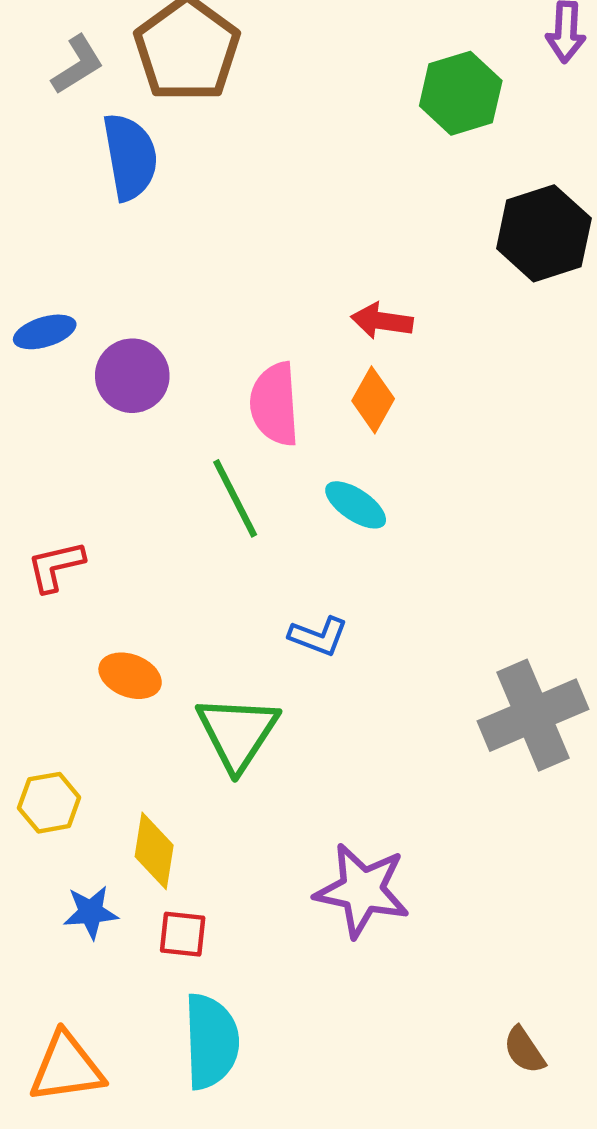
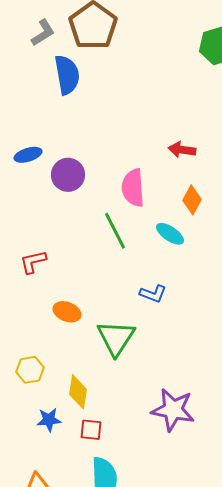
orange diamond: (373, 400) -> (192, 200), moved

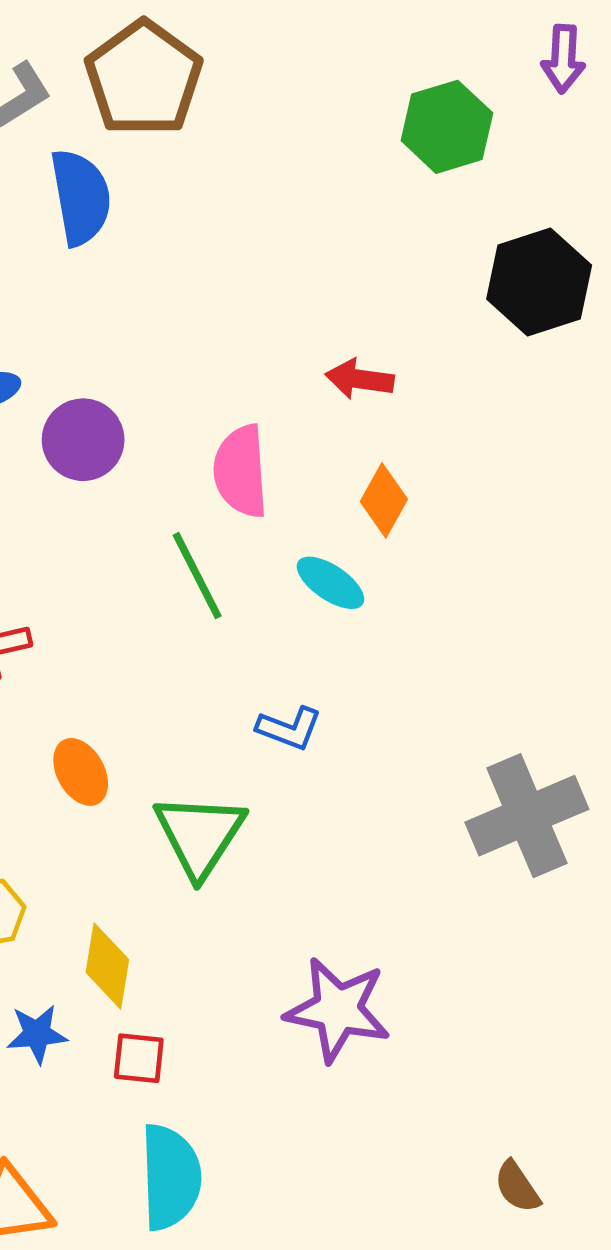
orange ellipse: (67, 312) -> (81, 772), turned 40

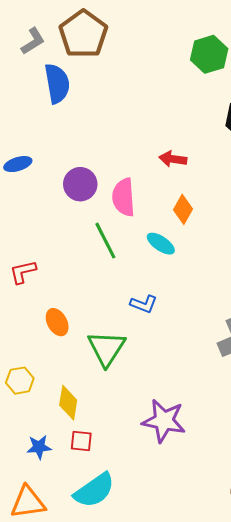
purple circle: (83, 440) -> (80, 184), moved
blue star: (37, 1034) -> (39, 447), moved
cyan semicircle: (170, 1177) -> (94, 490), turned 57

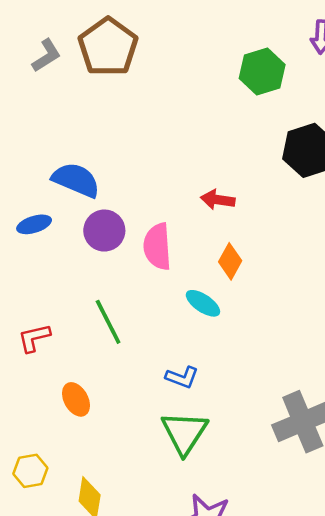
blue semicircle: (57, 83) -> (76, 180), moved, turned -57
blue ellipse: (18, 164) -> (34, 224), moved
green line: (105, 241) -> (108, 322), moved
green triangle: (106, 348) -> (184, 433), moved

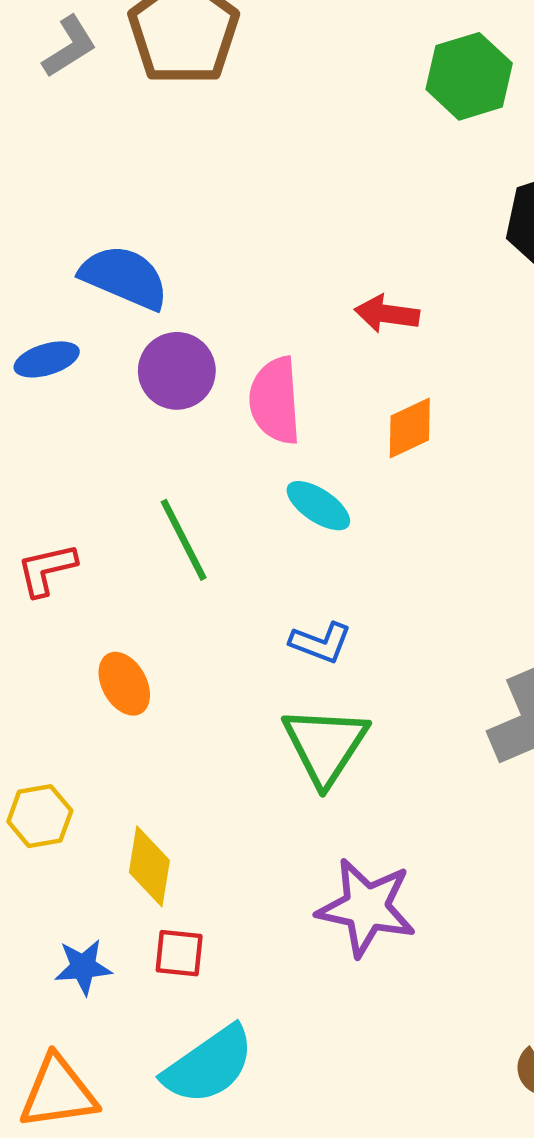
orange diamond: (230, 261) -> (410, 428), turned 36
cyan ellipse: (203, 303) -> (318, 506), moved

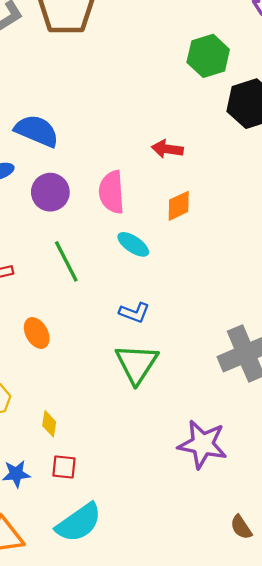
green hexagon: (469, 76) -> (208, 56), moved
purple circle: (177, 371) -> (50, 192), moved
yellow diamond: (149, 866) -> (49, 424), size x0.7
purple star: (366, 908) -> (203, 444), moved

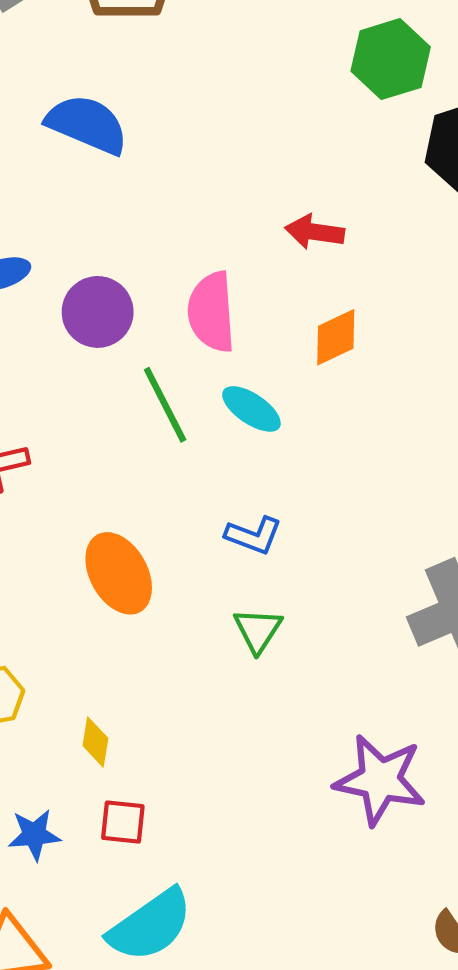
blue semicircle: (37, 131) -> (87, 124), moved
green line: (66, 261) -> (165, 405), moved
orange ellipse: (37, 333) -> (119, 573), moved, size x1.4
green triangle: (137, 364) -> (258, 630), size x0.6

